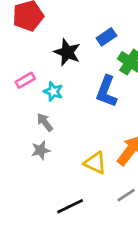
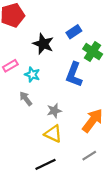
gray star: (41, 150) -> (54, 111), moved
yellow triangle: (95, 163) -> (53, 134), moved

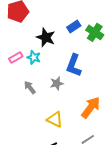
green cross: (93, 52) -> (95, 32), moved
cyan star: (32, 75) -> (34, 57), moved
gray star: (54, 111) -> (57, 83), moved

